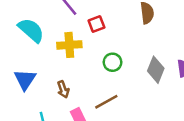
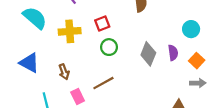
red square: (96, 24) -> (102, 23), moved
blue triangle: (25, 80) -> (29, 63), turned -35

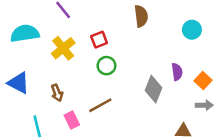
cyan semicircle: (35, 18) -> (25, 33), turned -50
cyan circle: (191, 29) -> (192, 30), moved
yellow cross: (70, 31) -> (63, 48), turned -35
gray diamond: (148, 54) -> (154, 89), moved

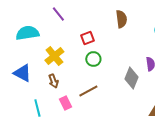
yellow cross: (63, 48) -> (54, 56), moved

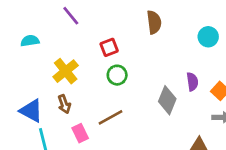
cyan semicircle: (27, 33) -> (30, 41), size x0.6
blue triangle: (22, 73) -> (31, 111), moved

